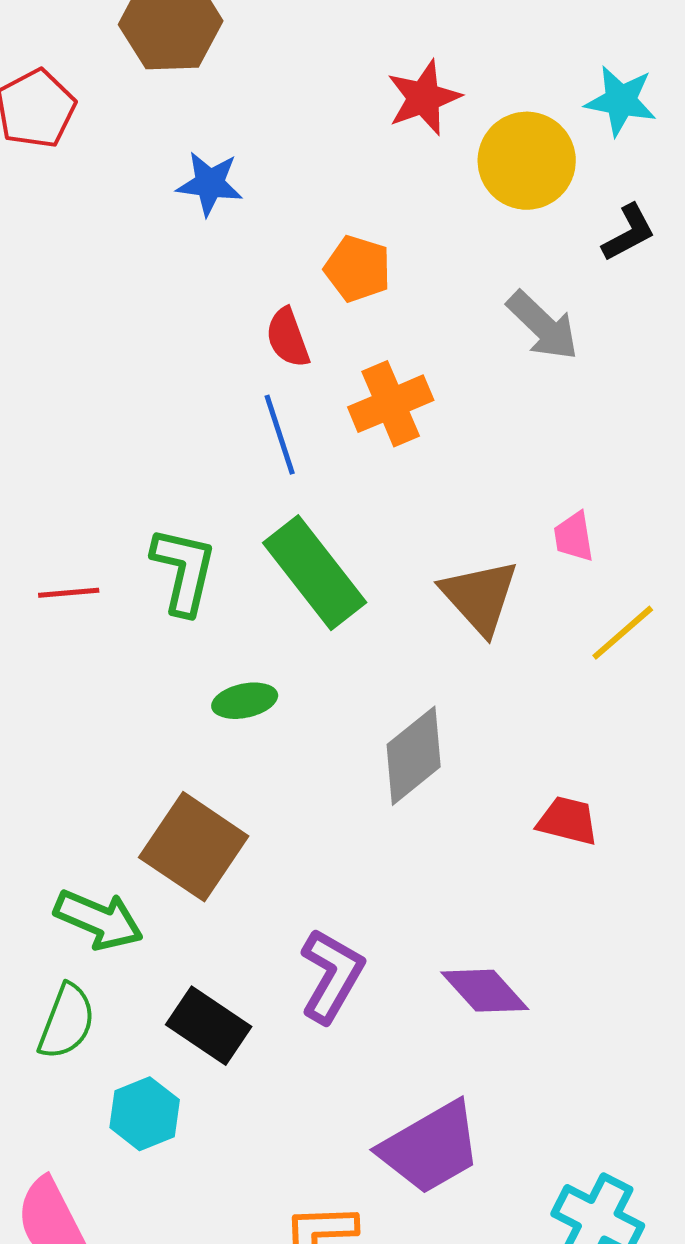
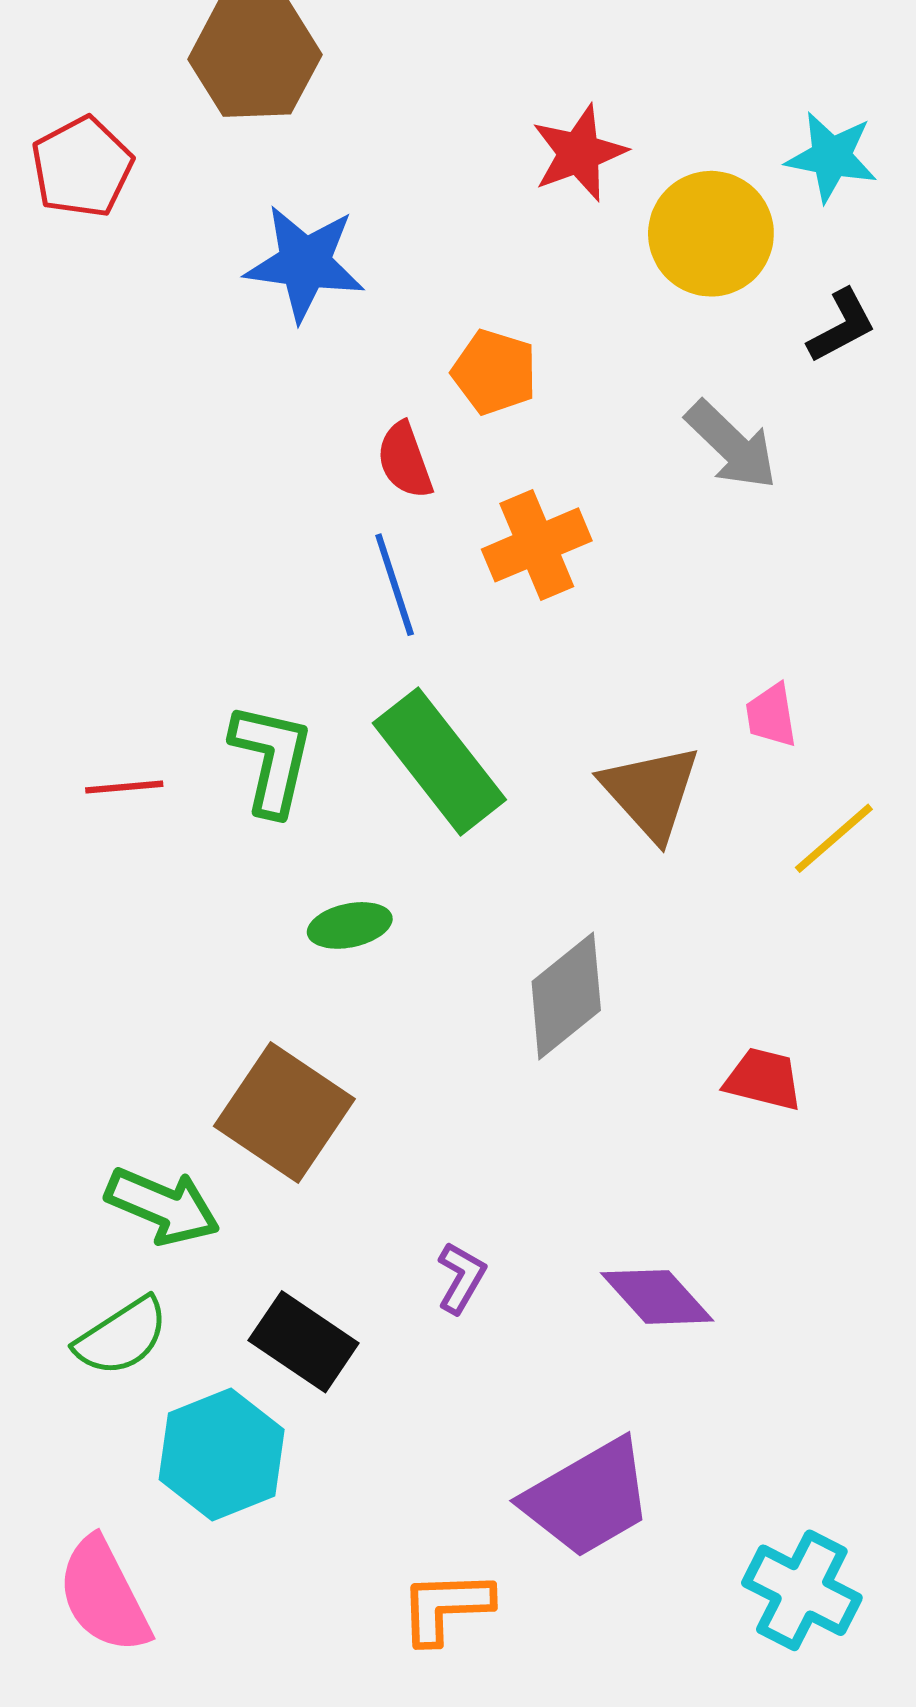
blue star: (210, 184) -> (305, 263), size x1.4
purple L-shape: (332, 976) -> (461, 1278), size x0.6
green semicircle: (67, 1022) -> (122, 1337), turned 36
cyan hexagon: (145, 1114) -> (222, 1454), size x1.4

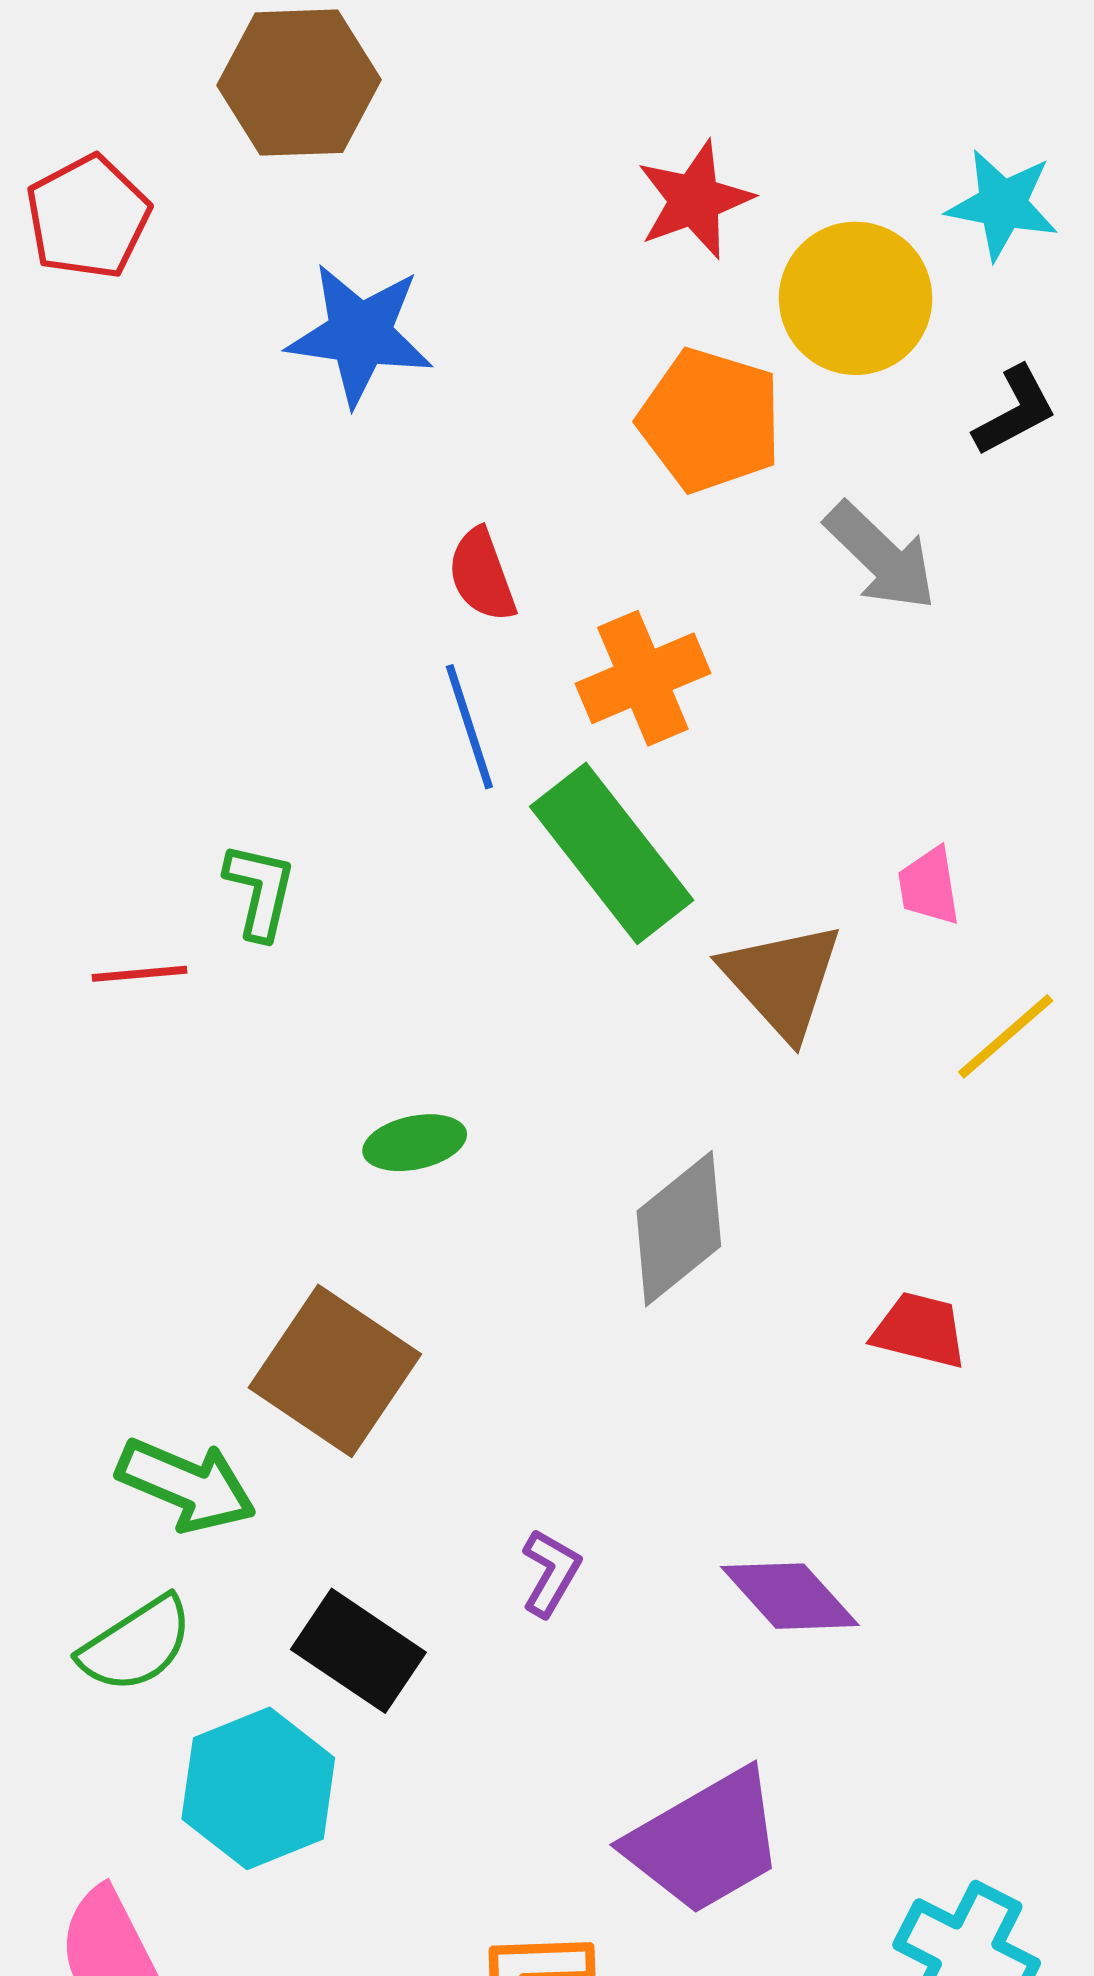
orange pentagon: (494, 372) -> (710, 420), moved, size x1.4
green L-shape: (272, 759) -> (260, 891), moved, size x0.7
green rectangle: (439, 761) -> (612, 853), moved

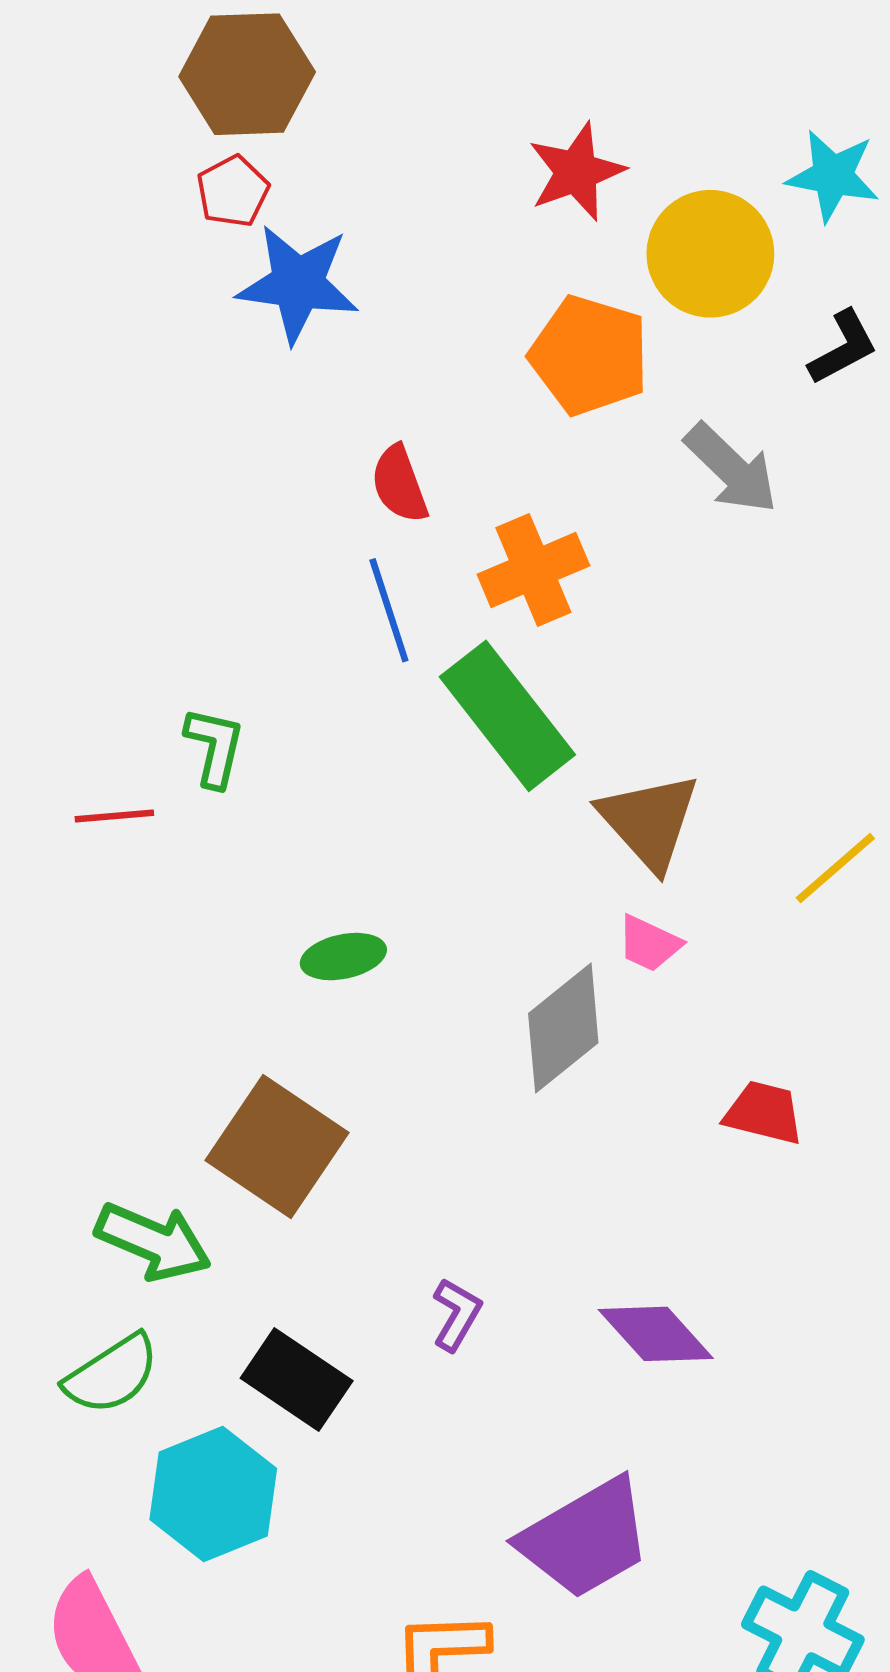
red pentagon: (88, 217) -> (233, 191), moved, size x0.7
pink trapezoid: (929, 886) -> (649, 944), moved, turned -56

